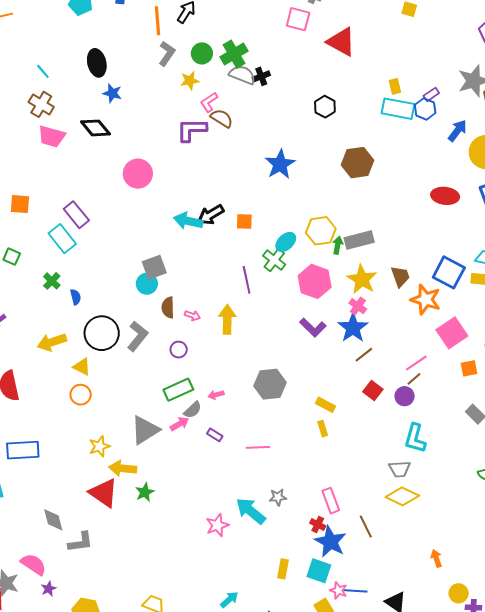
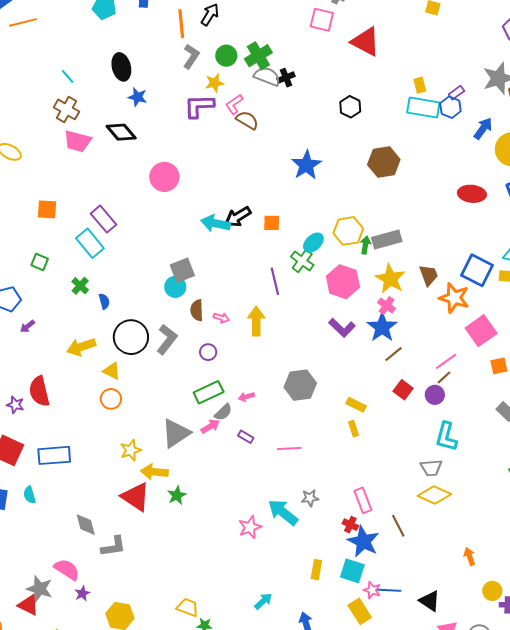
purple L-shape: (192, 130) -> (199, 106), moved

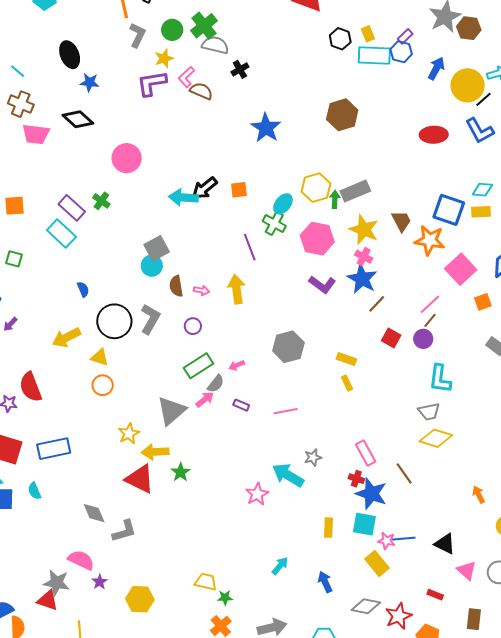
black cross: (286, 78) -> (240, 69), moved
black hexagon: (350, 107) -> (340, 39), moved
green cross: (80, 286) -> (101, 201), moved

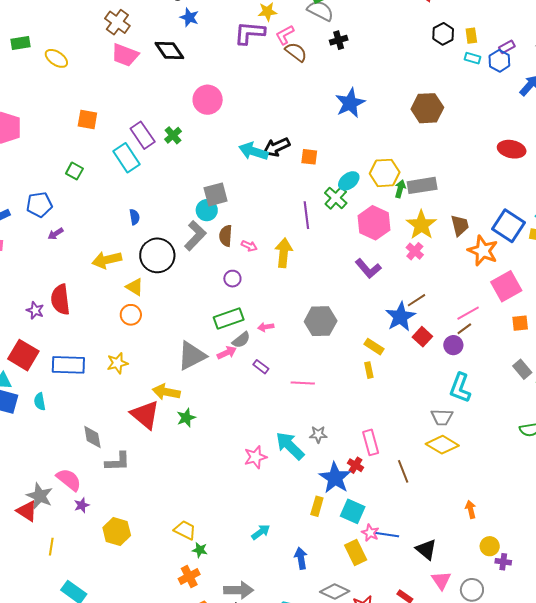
cyan rectangle: (374, 55) -> (472, 58), size x0.5
blue star: (362, 279) -> (400, 317), moved
gray L-shape: (150, 319) -> (195, 236), moved
yellow star: (129, 434) -> (117, 363), moved
blue star: (371, 494) -> (335, 478), moved

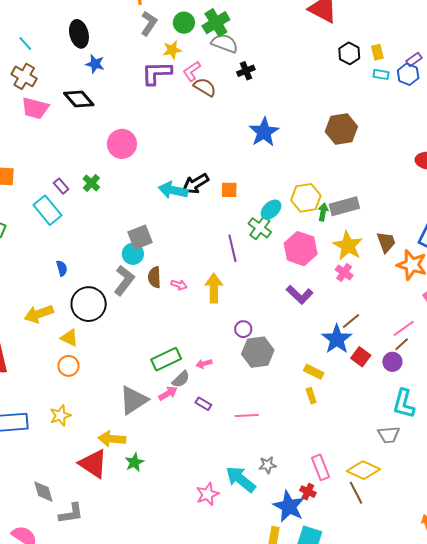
purple rectangle: (143, 135) -> (61, 186), size x0.6
purple circle: (232, 279) -> (243, 329), moved
yellow diamond: (442, 445) -> (363, 470), moved

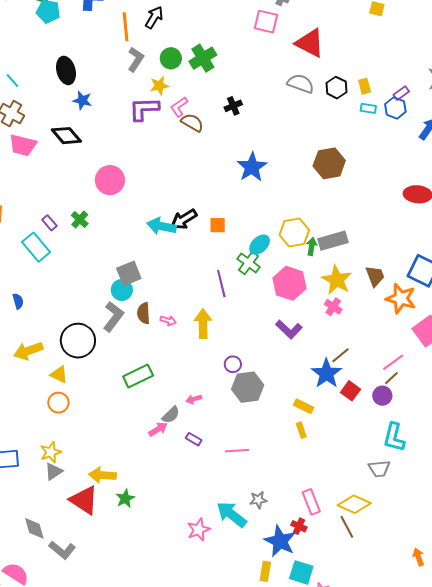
gray semicircle: (225, 43) -> (301, 84), moved
blue semicircle: (62, 268) -> (18, 301), moved
green rectangle: (166, 359) -> (138, 376), moved
gray triangle: (133, 400) -> (54, 471), moved, size x0.6
gray L-shape: (71, 513) -> (62, 550), turned 48

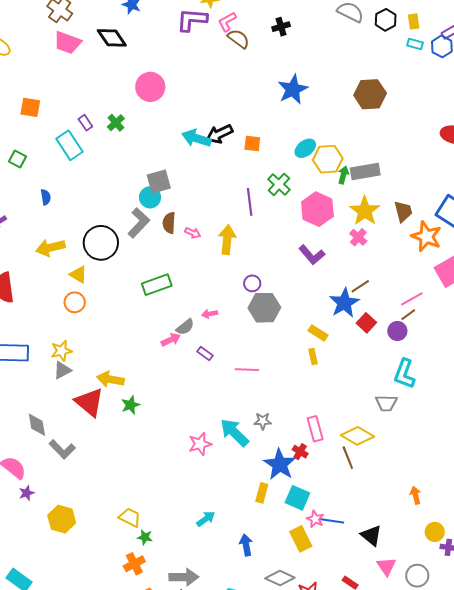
cyan ellipse: (260, 245) -> (305, 148), moved

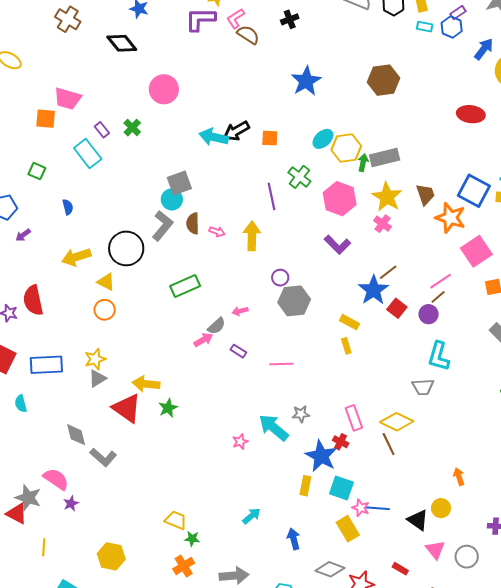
pink trapezoid: (67, 43) -> (68, 99), moved
pink star: (200, 444) -> (240, 442), size x0.7
yellow hexagon: (62, 519) -> (111, 556), moved
yellow circle: (435, 532) -> (441, 508), moved

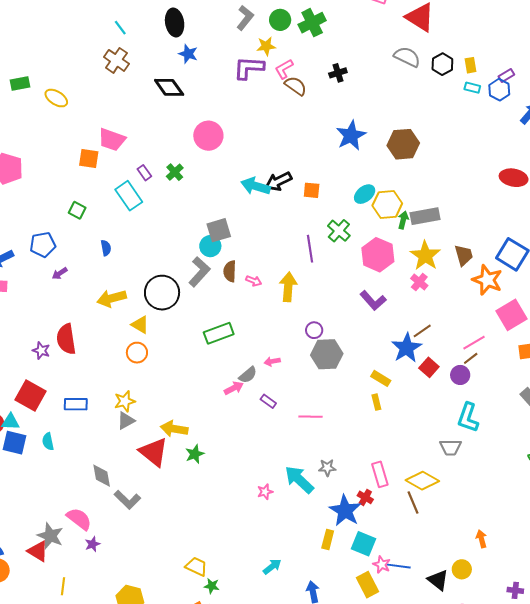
brown hexagon: (384, 80) -> (403, 144), moved
blue rectangle: (46, 365) -> (76, 404), size x0.7

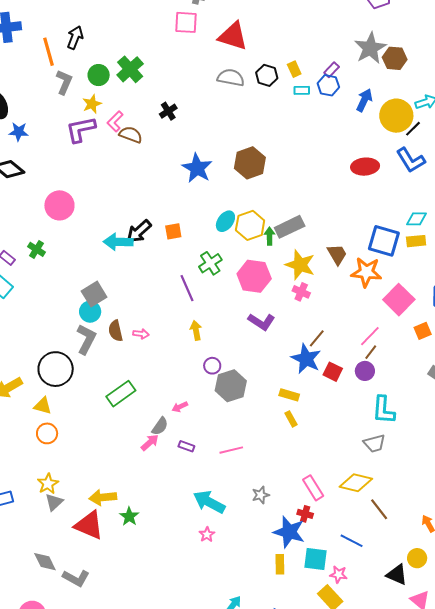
green cross: (339, 231) -> (210, 263), turned 30
yellow arrow: (288, 287) -> (196, 330), moved, size x0.7
cyan arrow: (299, 480) -> (209, 502), moved
brown line: (413, 502) -> (379, 509), moved
blue line: (399, 566) -> (352, 541), moved, turned 35

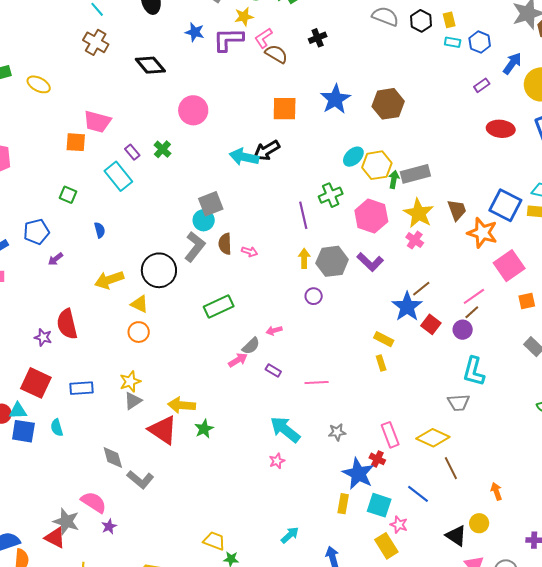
purple rectangle: (332, 70) -> (482, 85), moved
blue star: (19, 132) -> (195, 32), moved
orange square: (173, 231) -> (285, 109), moved, size x1.5
gray hexagon: (231, 386) -> (332, 261), moved

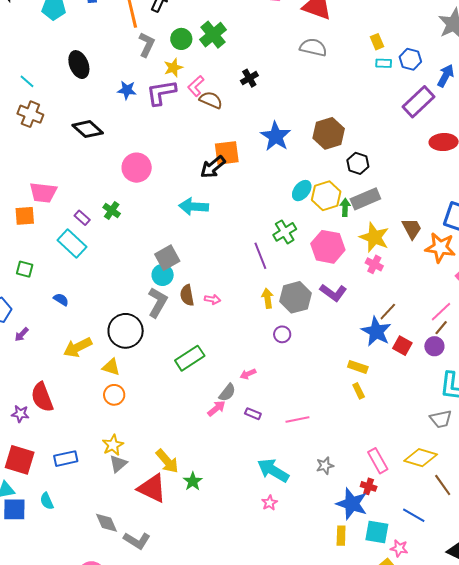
black hexagon: (421, 21) -> (358, 163), moved
purple rectangle: (482, 85) -> (419, 102), size x2.0
black arrow: (267, 150) -> (213, 167), moved
blue semicircle: (100, 230) -> (61, 299), turned -35
yellow arrow: (182, 405) -> (167, 461), turned -128

